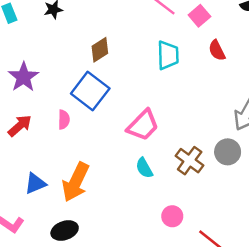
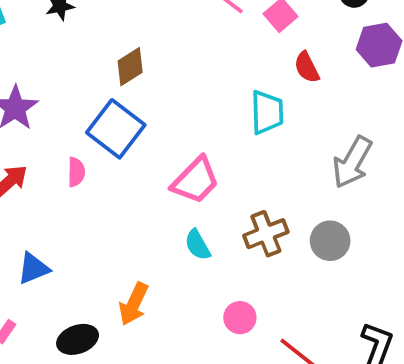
cyan trapezoid: (168, 55) -> (267, 112), moved
gray circle: (228, 152) -> (330, 241), moved
brown cross: (190, 161) -> (266, 234), turned 32
orange arrow: (76, 182) -> (134, 304), moved, size x0.7

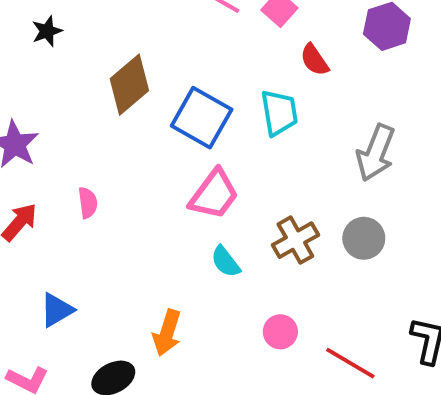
brown diamond: (130, 67) -> (129, 85), size x1.4
blue square: (116, 129) -> (202, 118), moved

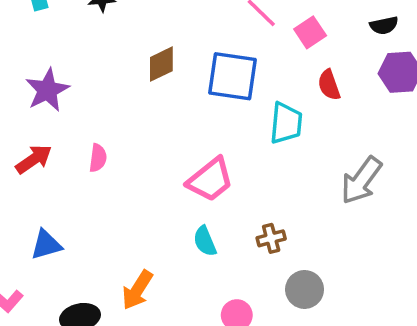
brown diamond: (129, 85) -> (161, 64), size x0.7
blue square: (202, 118) -> (233, 76), moved, turned -36
gray circle: (364, 238) -> (305, 289), moved
brown cross: (295, 240) -> (271, 238), size x0.7

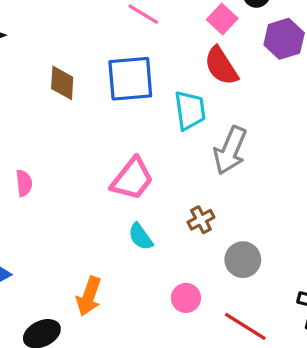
pink square: (310, 32) -> (222, 19), moved
brown diamond: (161, 64) -> (62, 83), turned -48
red semicircle: (329, 85) -> (221, 66), size x1.4
gray arrow: (361, 180) -> (230, 150), moved

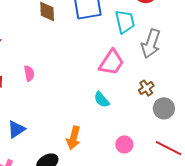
pink trapezoid: (132, 179) -> (112, 62), moved
brown cross: (201, 220) -> (146, 88), moved
pink circle: (186, 298) -> (124, 144), moved

